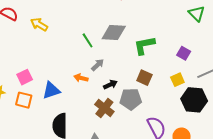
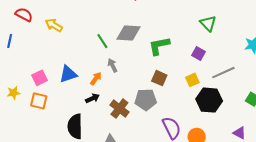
green triangle: (197, 14) -> (208, 23), moved
gray arrow: (98, 65) -> (113, 65), turned -72
orange arrow: (81, 78) -> (96, 79), turned 112
black arrow: (110, 85) -> (92, 98), moved
blue triangle: (51, 90) -> (68, 74), moved

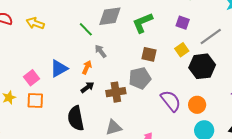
brown cross: (119, 109) -> (116, 92), turned -36

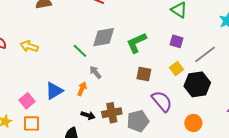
gray pentagon: (140, 78) -> (138, 121), moved
black arrow: (87, 87) -> (88, 115), moved, turned 56
purple semicircle: (171, 101) -> (162, 101), moved

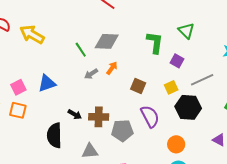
green L-shape: (136, 43) -> (155, 42), moved, turned 110
yellow arrow: (29, 46) -> (32, 34), size x1.4
gray arrow: (95, 72) -> (91, 74), turned -96
orange arrow: (82, 89) -> (112, 68), moved

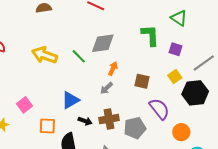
yellow arrow: (32, 34) -> (45, 55), moved
gray arrow: (91, 74) -> (106, 88), moved
blue triangle: (47, 83) -> (70, 100), moved
orange square: (18, 110) -> (47, 126), moved
orange circle: (176, 144) -> (181, 132), moved

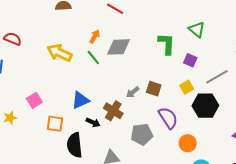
orange arrow: (113, 69) -> (95, 36), moved
gray arrow: (106, 88) -> (133, 92), moved
brown cross: (109, 119) -> (113, 111), moved, turned 36

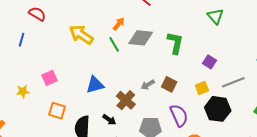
green triangle: (197, 29) -> (215, 16), moved
green L-shape: (167, 44) -> (175, 43), moved
black arrow: (93, 122) -> (109, 120), moved
orange square: (55, 124) -> (57, 111), moved

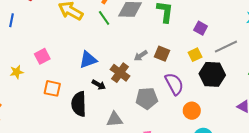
black arrow: (109, 120) -> (99, 85), moved

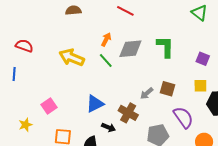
yellow square: (195, 55) -> (200, 86), turned 32

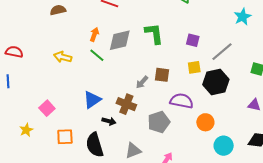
yellow arrow: (72, 57) -> (63, 57), size x0.7
purple semicircle: (183, 117) -> (182, 101), turned -35

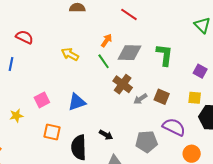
blue triangle: (92, 100) -> (77, 102), moved
brown cross: (126, 104) -> (123, 84), moved
black arrow: (109, 121) -> (106, 135), moved

